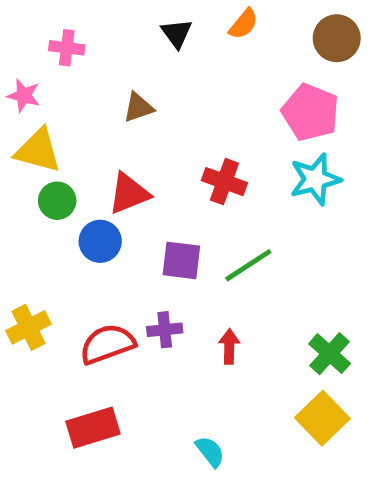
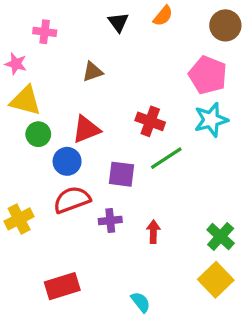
green line: (248, 265) -> (166, 158), moved
red semicircle: (107, 344) -> (72, 200), moved

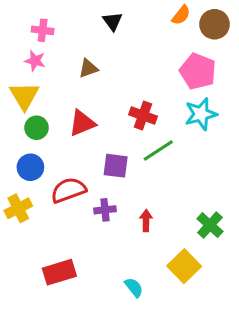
orange semicircle: (163, 16) -> (181, 15), moved
pink star: (16, 64) -> (35, 61), moved
yellow triangle: (25, 101) -> (24, 96), turned 44
blue circle: (67, 161) -> (30, 167), moved
yellow square: (216, 280) -> (184, 266), moved

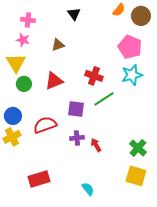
blue circle: (30, 167) -> (13, 116), moved
purple cross: (105, 210) -> (77, 138), moved
red arrow: (146, 220) -> (96, 145), turned -32
yellow square: (184, 266) -> (136, 176), moved, turned -30

